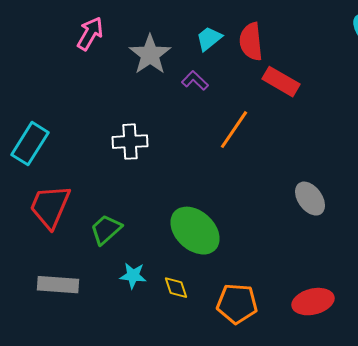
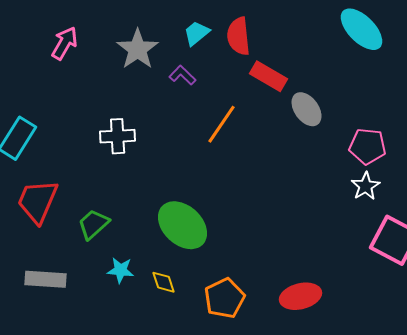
pink arrow: (90, 34) -> (65, 43), moved
gray ellipse: (310, 199) -> (307, 109), moved
orange pentagon: (237, 304) -> (225, 298), turned -30

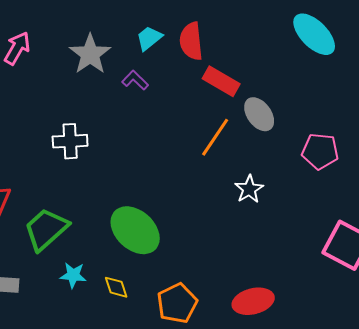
orange line: (222, 124) -> (215, 137), moved
white star: (366, 186) -> (249, 189), moved
green trapezoid: (94, 224) -> (46, 229), size x1.4

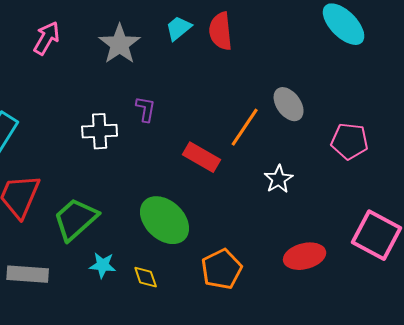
purple L-shape: (135, 80) -> (146, 109), moved, turned 56
red rectangle: (221, 81) -> (202, 157), moved
red ellipse: (253, 301) -> (305, 256), moved
orange pentagon: (177, 303) -> (222, 269), moved

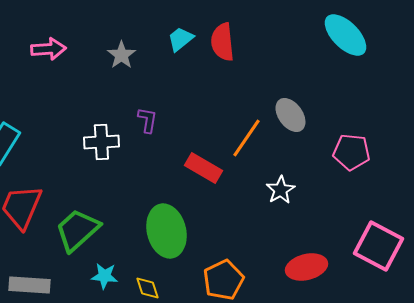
pink arrow: (47, 38) -> (48, 49), turned 56
gray star: (120, 44) -> (121, 55), size x0.7
green ellipse: (165, 220) -> (166, 231), turned 33

